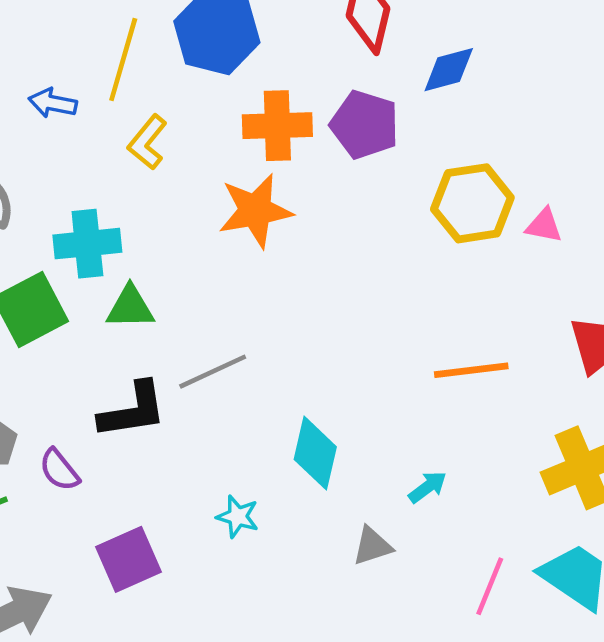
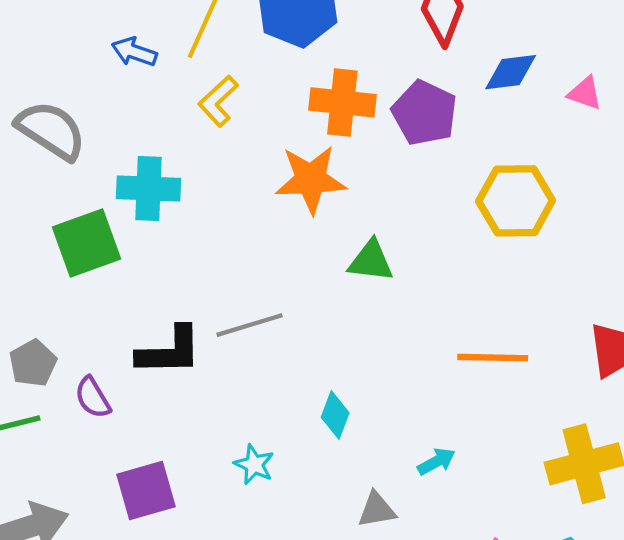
pink triangle: (544, 226) -> (585, 93), moved
green triangle: (130, 307) -> (371, 261), moved
cyan diamond: (315, 453) -> (335, 415), size x0.7

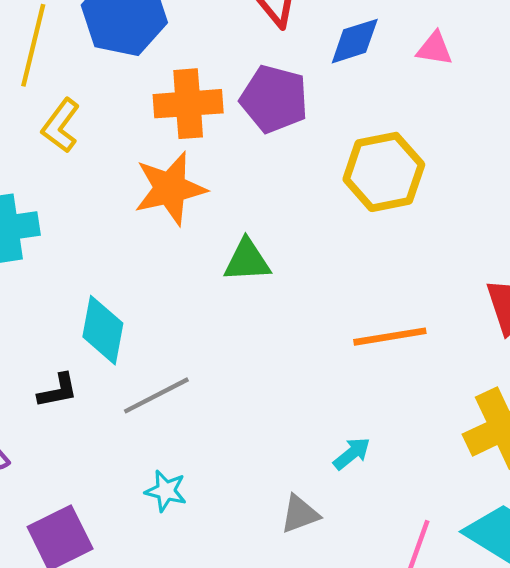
gray line: (250, 325) -> (156, 395), moved
black L-shape: (169, 351) -> (58, 391), size x0.6
cyan diamond: (335, 415) -> (103, 330), moved, size x1.4

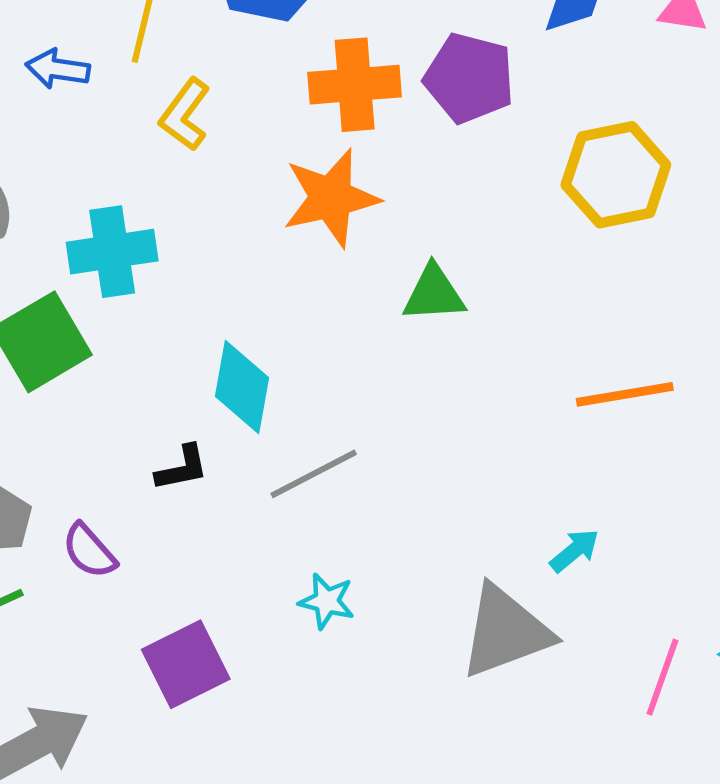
gray triangle: (300, 514) -> (505, 632), size x1.8

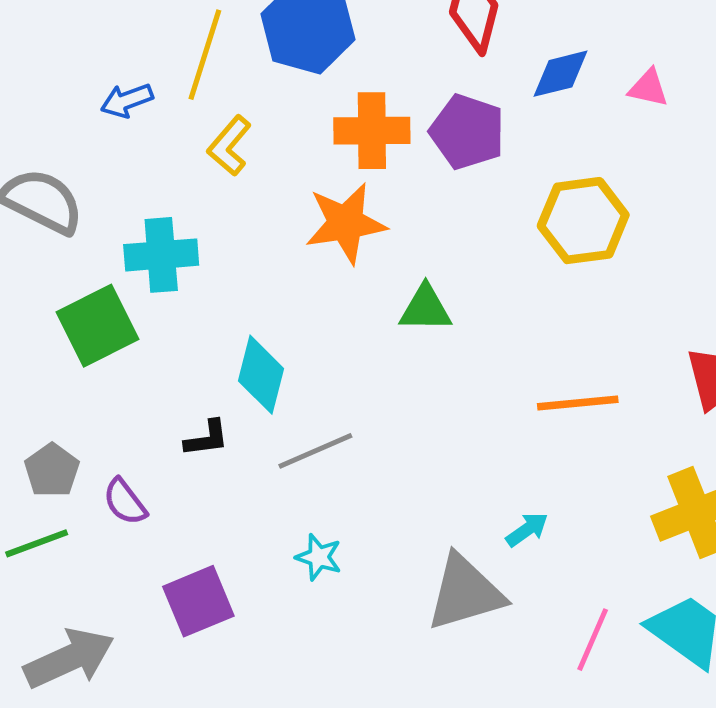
blue arrow: (58, 69) -> (127, 100), turned -33

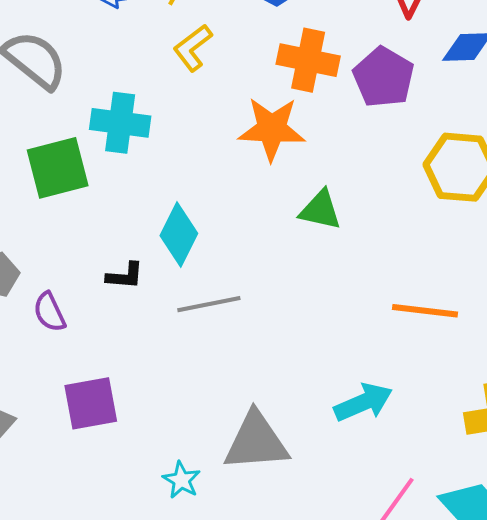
cyan arrow: (527, 530) -> (363, 402), size x1.6
cyan star: (319, 557) -> (181, 480), moved
gray triangle: (465, 593) -> (256, 442), moved

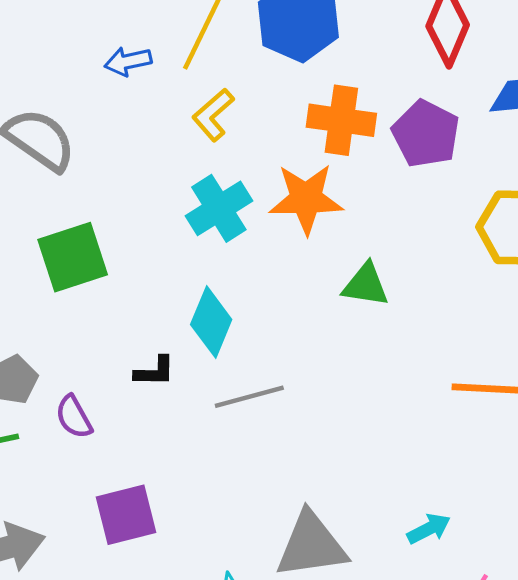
cyan cross: (120, 123) -> (219, 208), moved, turned -36
cyan arrow: (363, 402) -> (429, 529), moved, size x0.7

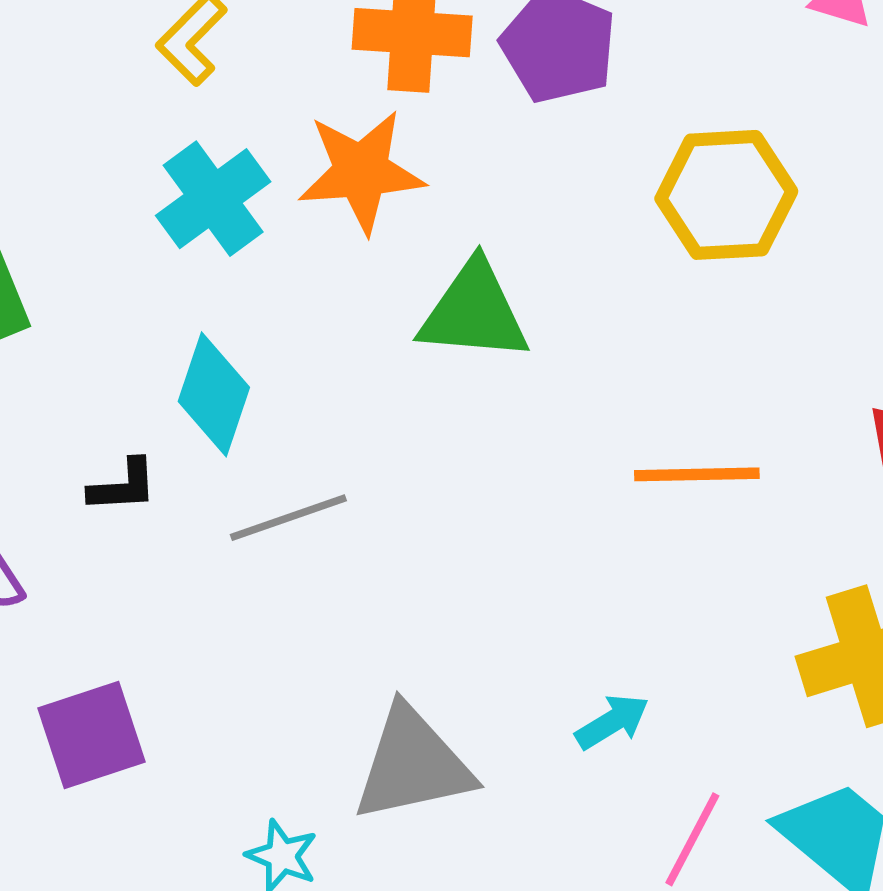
green triangle: (366, 285) -> (474, 312), size x1.4

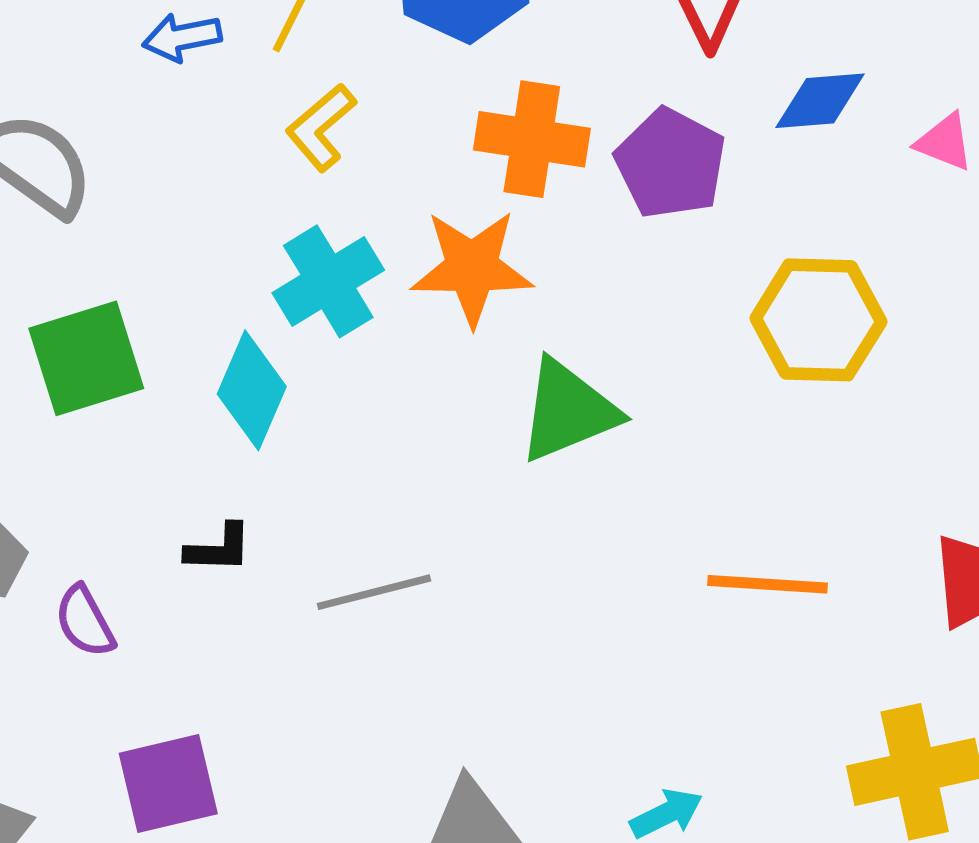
green triangle: (474, 312) -> (568, 411), turned -32
cyan diamond: (214, 394) -> (252, 390), moved

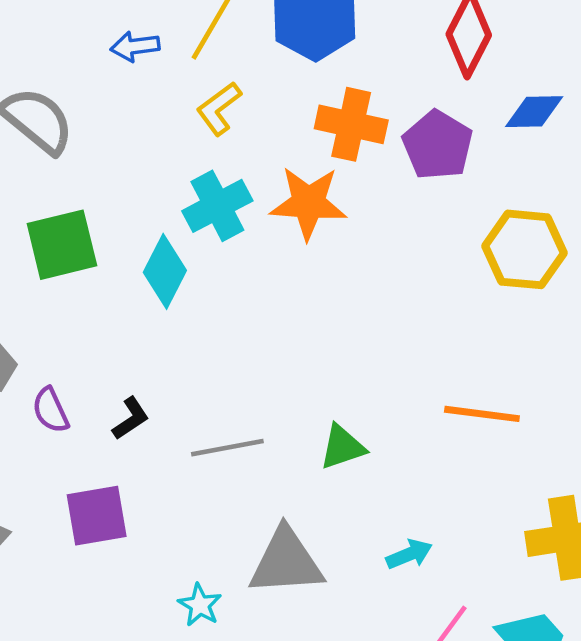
green triangle: (568, 411) -> (342, 447), moved, size x0.7
black L-shape: (219, 548) -> (131, 418), moved, turned -39
gray line: (374, 592) -> (227, 448), moved

